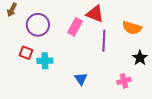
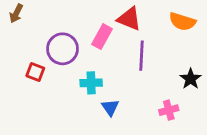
purple circle: (38, 25) -> (63, 49), moved
orange semicircle: (132, 28) -> (182, 22), moved
cyan cross: (45, 61) -> (91, 83), moved

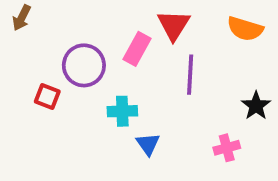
red triangle: (129, 19) -> (174, 25), turned 40

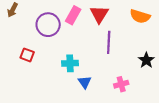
pink rectangle: (137, 49) -> (73, 15), moved
purple circle: (84, 65) -> (48, 25), moved
pink cross: (227, 148) -> (121, 84), moved

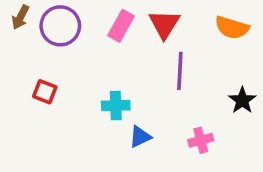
purple circle: (48, 25) -> (60, 26), moved
blue triangle: (85, 82) -> (140, 137), turned 40

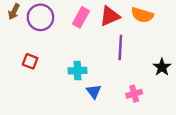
red triangle: (164, 24) -> (110, 16), turned 35
orange semicircle: (232, 28) -> (142, 15), moved
blue triangle: (140, 137) -> (94, 91), turned -42

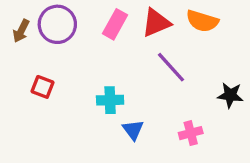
brown arrow: (14, 12) -> (21, 31), moved
purple line: (120, 47) -> (171, 67), turned -45
black star: (162, 67) -> (230, 95), turned -30

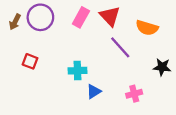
orange semicircle: (202, 21) -> (147, 28), moved
red triangle: (156, 23) -> (110, 16), turned -50
blue triangle: (133, 130) -> (94, 91), turned 35

